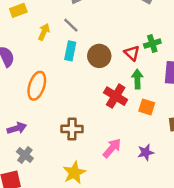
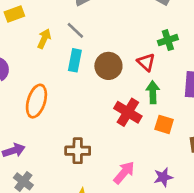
green cross: (152, 44) -> (168, 40), moved

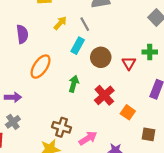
green arrow: (153, 92) -> (74, 84), moved
brown cross: (78, 151) -> (62, 127), moved

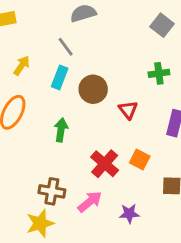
yellow arrow: (60, 23) -> (22, 66), moved
red triangle: (129, 63) -> (128, 110), moved
red cross: (104, 95) -> (105, 164), moved

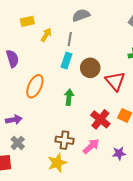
gray line: (66, 47) -> (70, 39), turned 48
yellow arrow: (22, 66) -> (46, 35), moved
red triangle: (128, 110) -> (115, 81), size x1.5

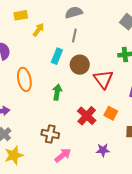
gray line: (70, 39) -> (74, 35), moved
orange ellipse: (35, 86) -> (24, 79), turned -40
pink arrow: (91, 146) -> (63, 155), moved
yellow star: (57, 163) -> (14, 155), moved

